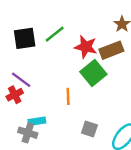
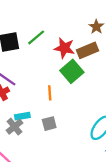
gray square: (89, 129) -> (49, 124), moved, turned -32
gray cross: (28, 133) -> (15, 127), turned 35

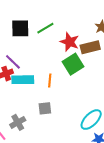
cyan rectangle: (22, 116) -> (23, 80), moved, size x1.5
gray cross: (15, 127) -> (18, 122), moved

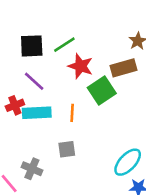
red star: (70, 42) -> (81, 66), moved
purple line: (13, 62) -> (34, 81), moved
gray cross: (18, 122) -> (32, 169), turned -35

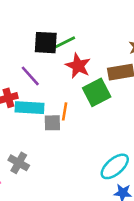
black square: (32, 46) -> (46, 43), moved
gray square: (67, 149) -> (52, 123), moved

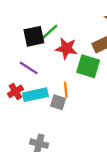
green square: (97, 92) -> (88, 66), turned -30
gray square: (52, 123) -> (58, 102), turned 35

